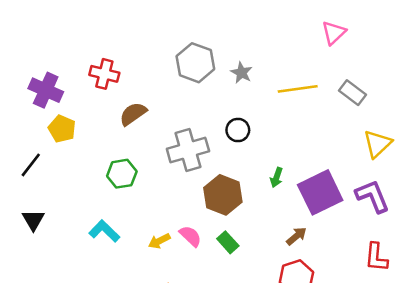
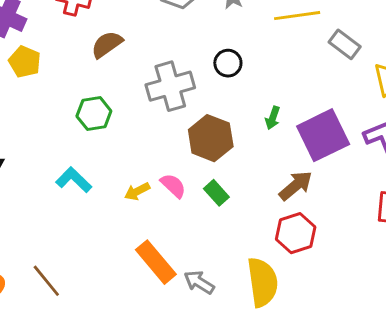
gray rectangle: (353, 93) -> (345, 44), moved
brown arrow: (296, 236) -> (296, 186), size x1.4

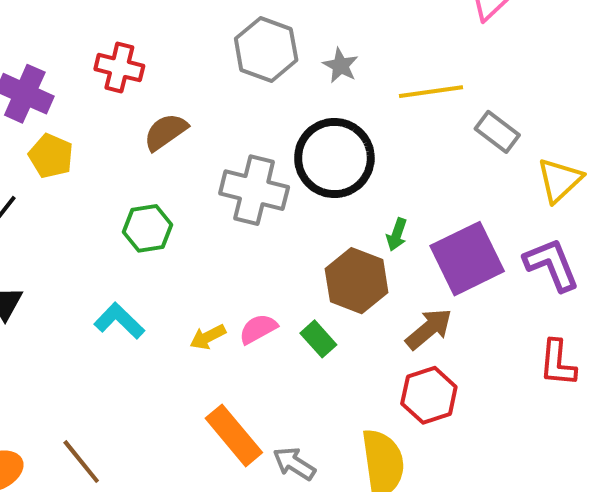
black circle: (228, 63) -> (334, 158), size x2.0
gray cross: (170, 86) -> (254, 190), turned 30
brown hexagon: (211, 138) -> (357, 281), moved
pink semicircle: (173, 186) -> (258, 329), turned -72

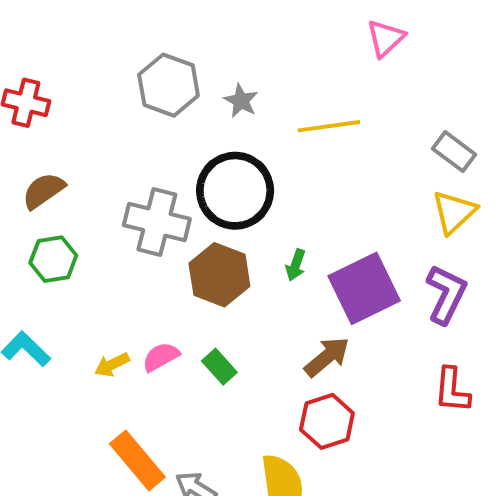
brown semicircle: (166, 132) -> (43, 191), moved
gray rectangle: (497, 132) -> (454, 152), moved
purple L-shape: (552, 265) -> (446, 294), turned 48
brown hexagon: (357, 281) -> (219, 275), moved

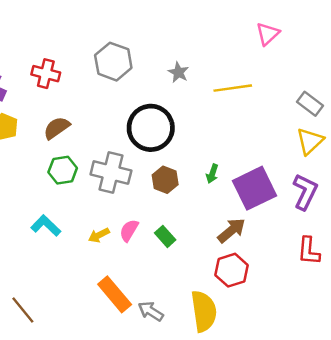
gray hexagon: (169, 85) -> (113, 62), moved
black circle: (235, 191) -> (151, 128), moved
gray cross: (157, 222) -> (111, 172), moved
brown hexagon: (219, 275) -> (165, 180), size x0.7
pink semicircle: (161, 357) -> (129, 230), turned -30

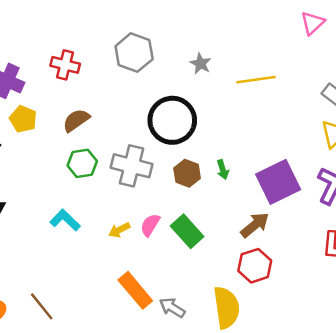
pink triangle: (268, 34) -> (313, 23), moved
green arrow: (212, 174) -> (223, 170), moved, turned -36
green rectangle: (165, 236) -> (187, 231), size x1.5

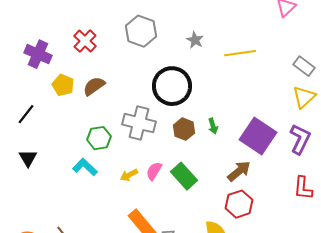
red cross: (65, 65) -> (85, 41), turned 30
yellow pentagon: (23, 119) -> (63, 85), moved
green hexagon: (82, 163) -> (99, 138), moved
purple square: (278, 182) -> (258, 136), turned -30

